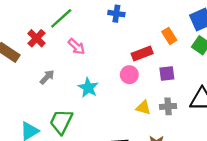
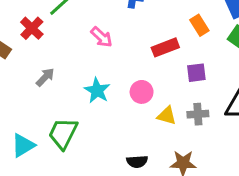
pink arrow: (76, 46) -> (102, 37), moved
pink circle: (129, 75) -> (142, 92), moved

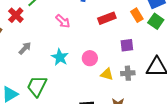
orange rectangle: (199, 25) -> (137, 15), moved
red rectangle: (165, 47) -> (107, 18), moved

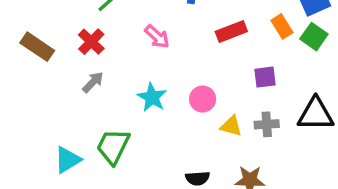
red cross: (16, 15) -> (91, 42), moved

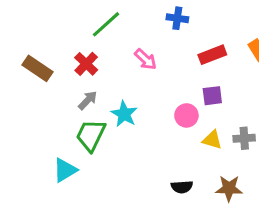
purple square: (265, 77) -> (212, 96), moved
cyan star: (152, 97) -> (124, 114), moved
green trapezoid: (113, 146) -> (91, 135), moved

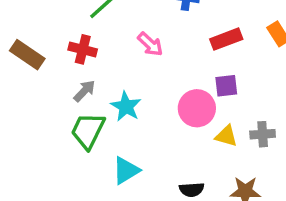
red cross: (86, 64) -> (83, 49), turned -30
pink circle: (186, 115) -> (197, 108), size x1.4
cyan triangle: (65, 170) -> (126, 171), moved

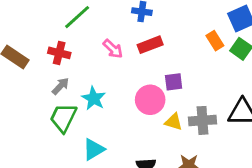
red rectangle: (226, 39) -> (150, 45), moved
gray cross: (263, 134) -> (202, 120), size x1.4

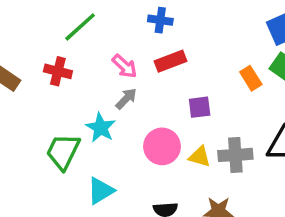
orange rectangle: (215, 41) -> (251, 78), moved
gray arrow: (61, 86) -> (126, 99), moved
pink circle: (150, 100) -> (162, 146), moved

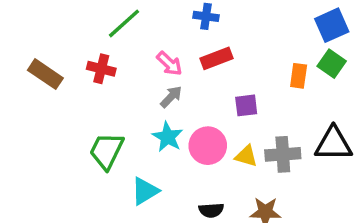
orange rectangle: (251, 78) -> (299, 76), turned 40
cyan star: (101, 128) -> (168, 137), moved

